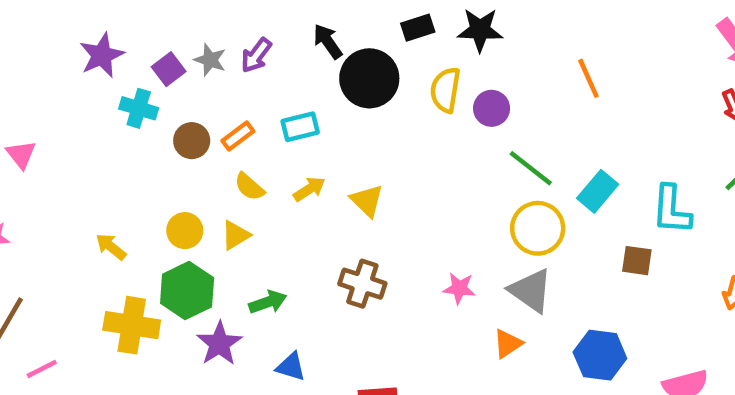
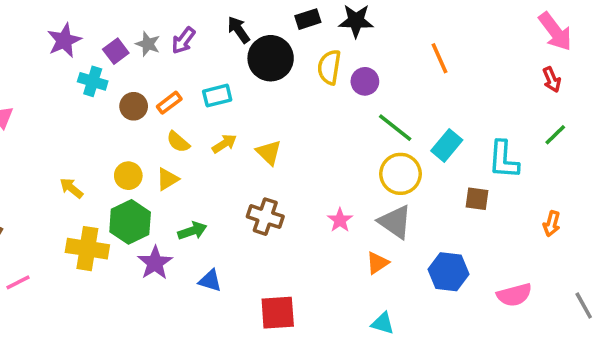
pink star: (459, 288) -> (340, 220), turned 30

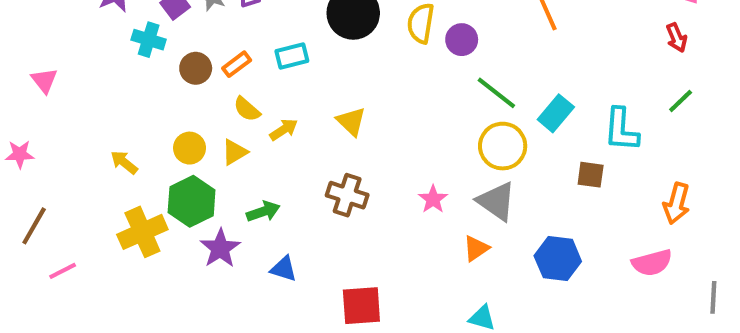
yellow arrow: (224, 144) -> (284, 130), moved
orange arrow: (552, 224) -> (677, 203), size x1.4
yellow cross: (87, 249) -> (142, 232), turned -33
pink semicircle: (514, 295) -> (652, 263), moved
gray line: (584, 306) -> (713, 297), turned 32

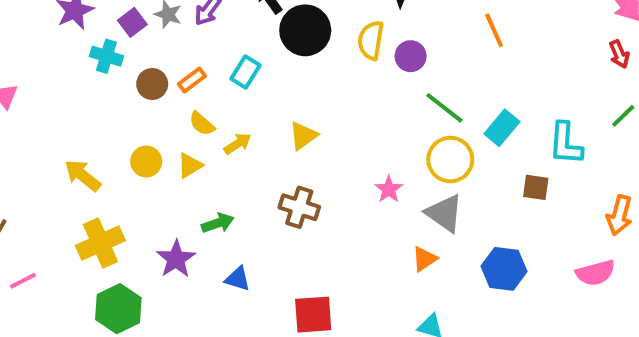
cyan rectangle: (292, 56) -> (246, 72), turned -44
yellow triangle: (351, 121) -> (303, 136), turned 40
yellow arrow: (124, 162) -> (83, 175), size x1.4
pink star: (433, 199) -> (389, 189), moved
green hexagon: (192, 201) -> (118, 309), moved

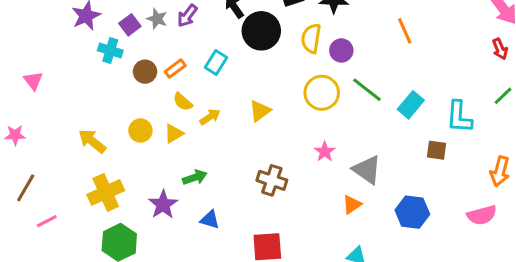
yellow circle: (450, 160) -> (322, 93), moved
brown cross: (299, 207) -> (272, 180), moved

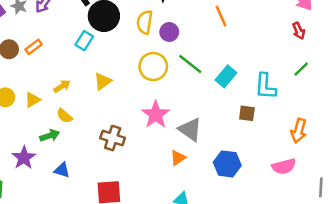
cyan rectangle: (216, 63) -> (84, 41), moved
yellow semicircle: (183, 102) -> (64, 116), moved
pink star: (325, 152) -> (156, 115), size x1.6

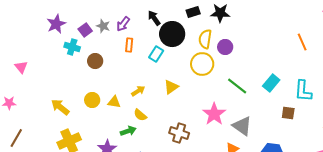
orange line: (221, 16) -> (302, 42), moved
orange rectangle: (34, 47) -> (129, 45), moved, turned -48
green line: (190, 64) -> (237, 86), moved
yellow circle: (153, 67) -> (202, 64), moved
yellow triangle: (32, 100) -> (114, 102), turned 40

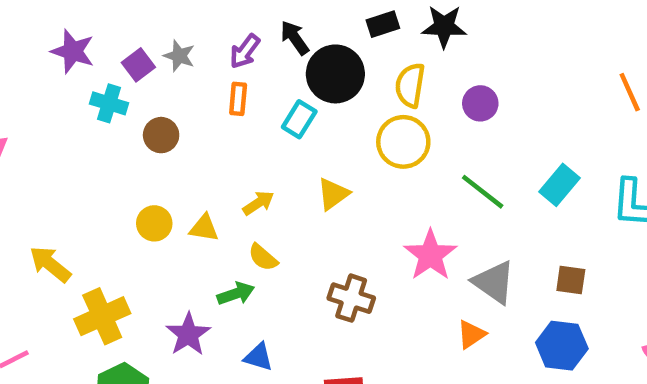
purple star: (56, 24) -> (73, 51), turned -30
purple arrow: (123, 24) -> (245, 51), moved
purple circle: (225, 47) -> (480, 103), moved
yellow arrow: (60, 107) -> (50, 264), moved
brown square: (288, 113) -> (571, 280), moved

